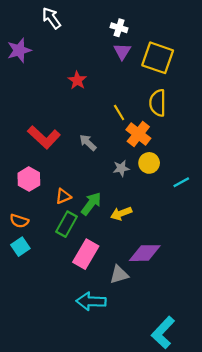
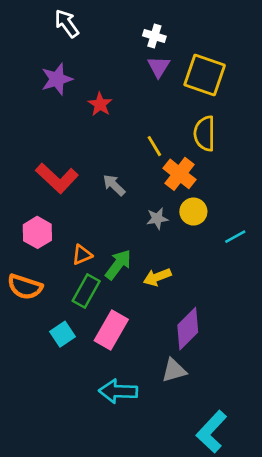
purple star: (19, 50) -> (57, 79), moved
orange semicircle: (19, 221) -> (25, 287), size x1.4
cyan square: (20, 247) -> (62, 334), moved
purple diamond: (145, 253) -> (188, 329), turned -44
gray triangle: (119, 275) -> (174, 370), moved

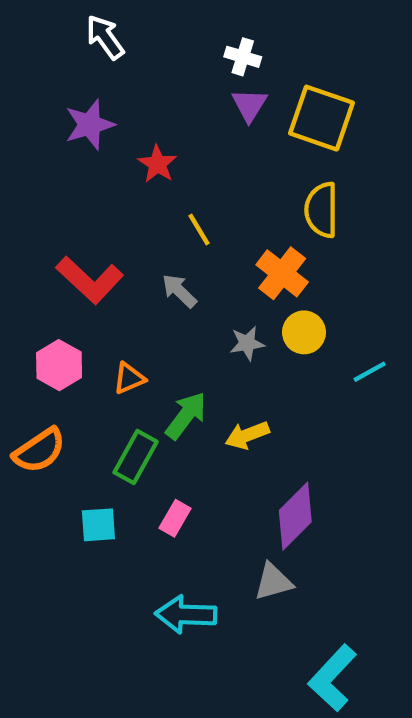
yellow line: (154, 146) -> (199, 230), moved
orange triangle: (82, 255) -> (129, 378), moved
orange semicircle: (25, 287) -> (39, 450), turned -52
pink rectangle: (111, 330) -> (175, 518), size x0.6
cyan square: (62, 334) -> (98, 525), turned 30

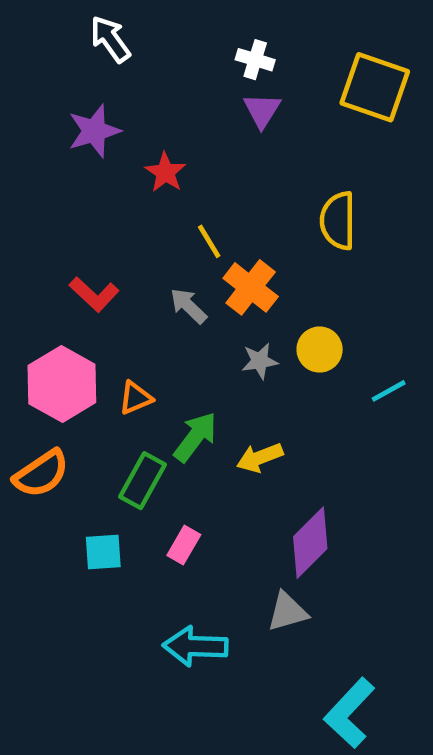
yellow square: (321, 118) -> (375, 87), moved
orange cross: (282, 273) -> (251, 287), moved
red L-shape: (90, 280) -> (94, 294), size x0.7
pink hexagon: (59, 365) -> (62, 384), size x1.4

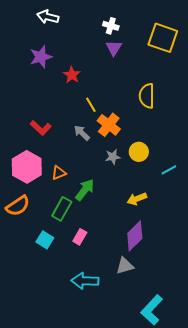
white arrow: (110, 39) -> (48, 17), turned -40
yellow arrow: (260, 458) -> (137, 199), moved
cyan square: (103, 552) -> (45, 240), turned 36

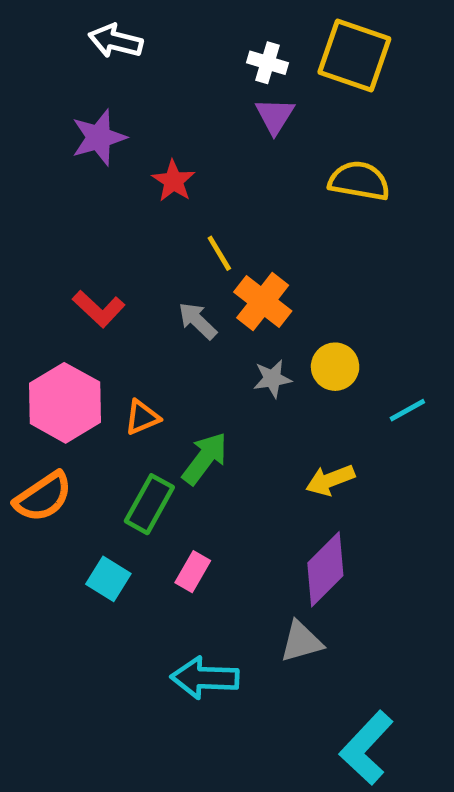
yellow square: (163, 38) -> (354, 55), moved
yellow semicircle: (147, 96) -> (359, 181), moved, turned 100

